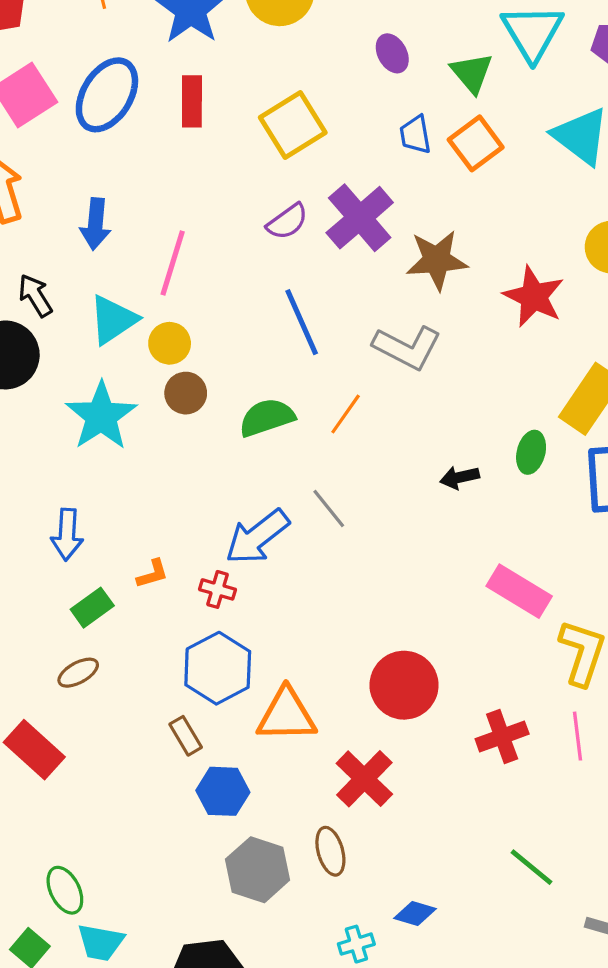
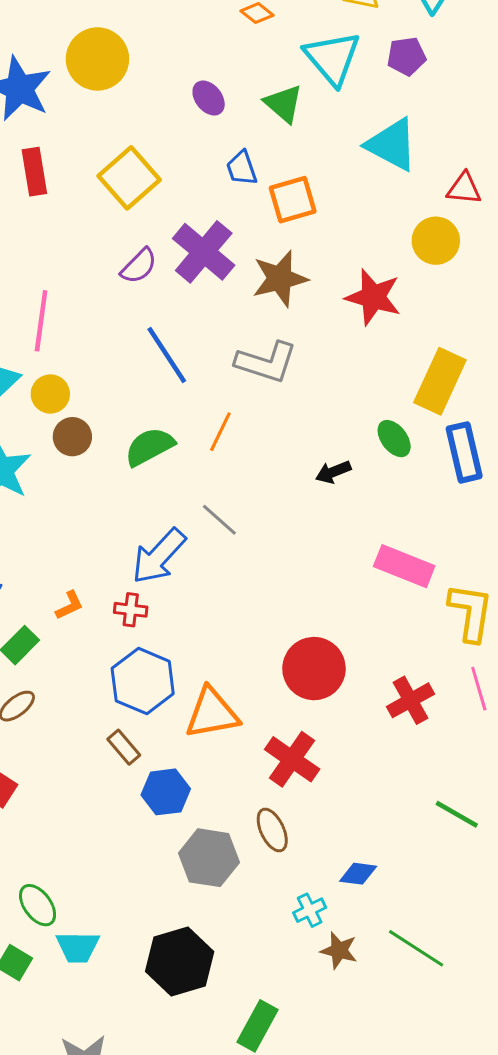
orange square: (476, 143) -> (293, 200), moved, turned 30
green ellipse: (531, 452) -> (394, 439), turned -42

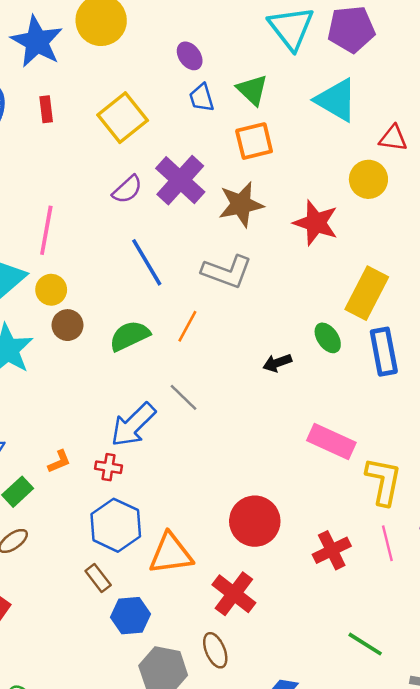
purple pentagon: (406, 56) -> (351, 29), size x1.5
green triangle: (284, 104) -> (252, 90), moved
blue trapezoid: (242, 168) -> (202, 98), moved
red rectangle: (34, 172) -> (46, 109), size x0.7

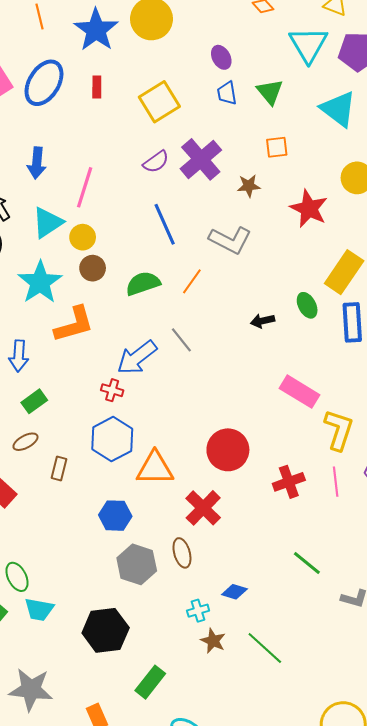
orange square: (254, 141) -> (277, 147), moved, size x0.7
brown star: (241, 204) -> (249, 186), size x0.6
orange L-shape: (59, 461) -> (74, 324), moved, size x2.0
brown rectangle: (98, 578) -> (59, 469), moved, turned 45

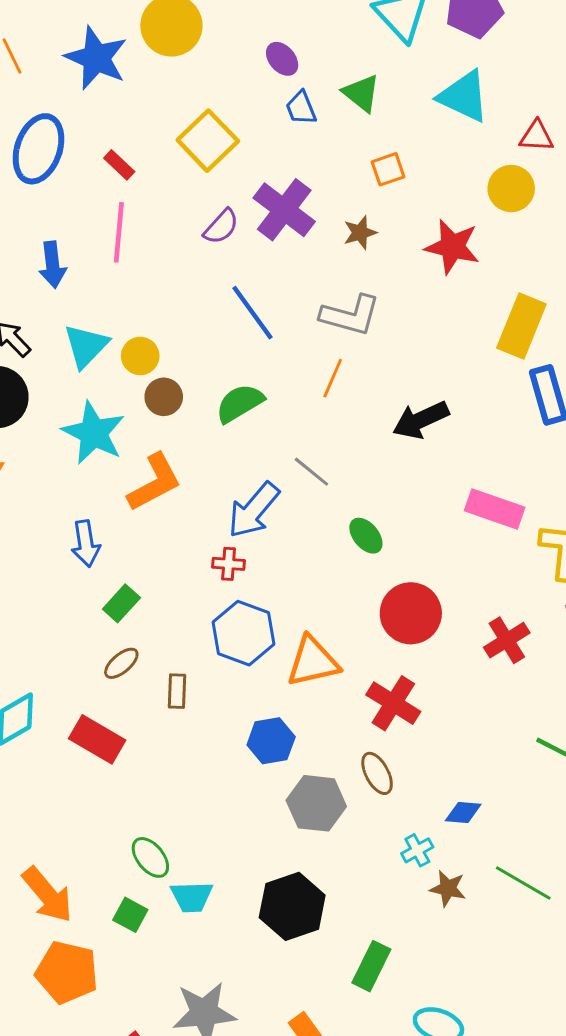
red rectangle: (97, 87) -> (119, 165), moved, turned -35
pink line: (85, 187) -> (119, 232), moved
orange line: (192, 281) -> (333, 378), moved
green ellipse: (307, 305) -> (366, 536), moved
black arrow: (263, 321) -> (421, 420), size x1.6

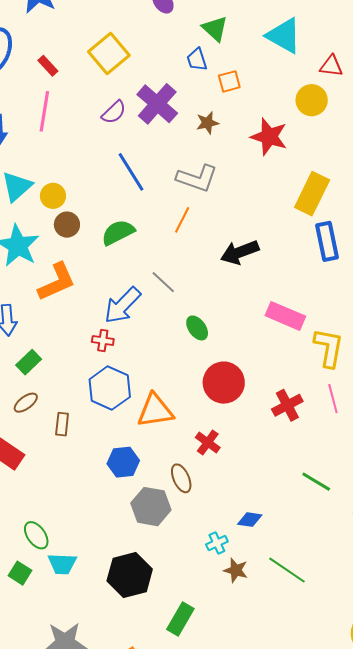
blue trapezoid: (301, 108) -> (197, 60), moved
red cross: (393, 703) -> (208, 442), size x0.7
brown ellipse: (377, 773) -> (181, 478), moved

